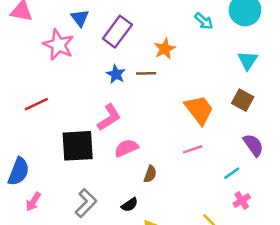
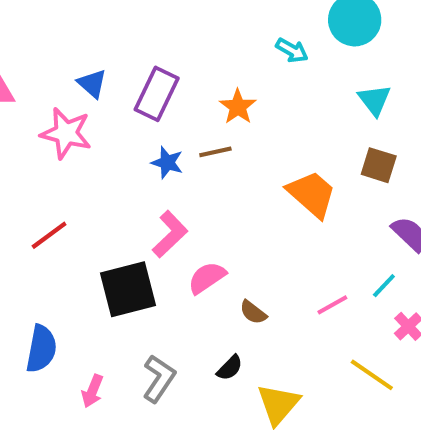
pink line: (193, 149) -> (332, 305), moved
brown semicircle: (150, 174) -> (253, 312), turned 119
pink arrow: (33, 202) -> (92, 391), moved

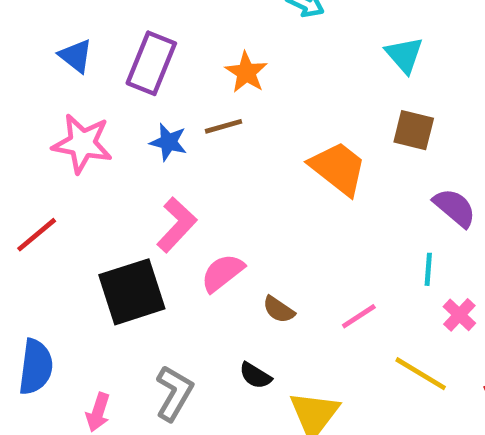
pink star: (66, 133) -> (82, 144), moved
cyan line: (384, 286) -> (428, 269), turned -36
pink line: (332, 305) -> (359, 316), moved
black semicircle: (230, 368) -> (255, 376), turned 80

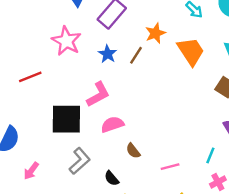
brown line: (224, 126) -> (136, 55), turned -60
orange trapezoid: (338, 168) -> (191, 51), moved
gray L-shape: (174, 393) -> (80, 161), moved

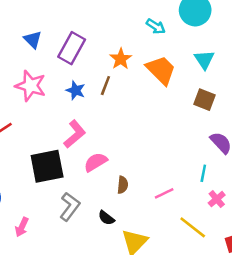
brown semicircle: (133, 151) -> (123, 185), turned -126

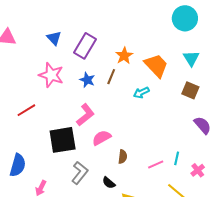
cyan arrow: (156, 26) -> (141, 93), moved, turned 119
cyan line: (203, 173) -> (177, 158), moved

